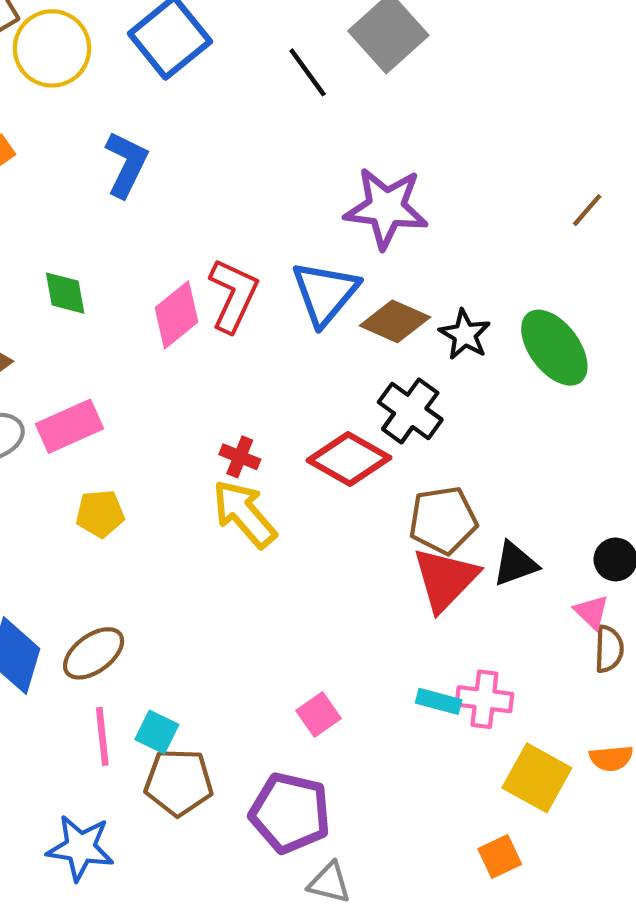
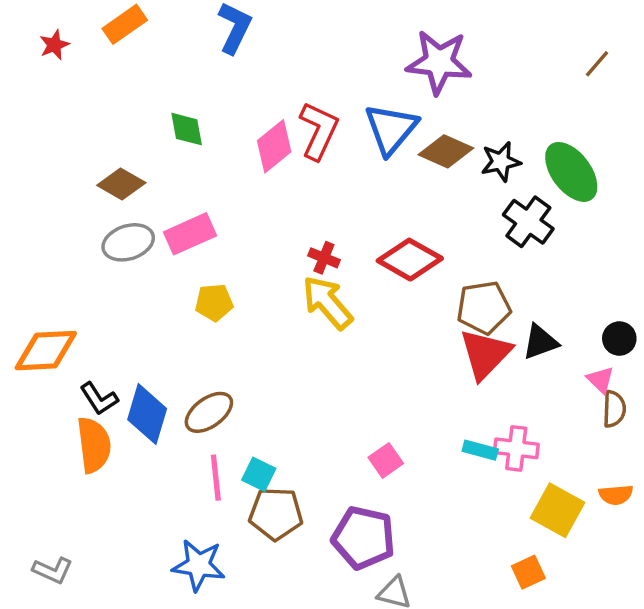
black star: (465, 335) -> (501, 162), turned 30
black cross: (410, 411) -> (528, 222), moved

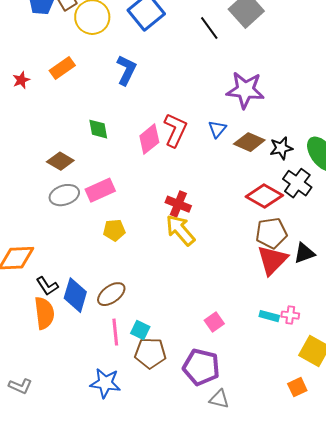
blue triangle: (391, 129) -> (217, 129), size x0.6
red cross: (324, 258) -> (178, 204), size x1.4
red diamond: (410, 260) -> (264, 196), moved
pink cross: (516, 448) -> (290, 315), size x0.7

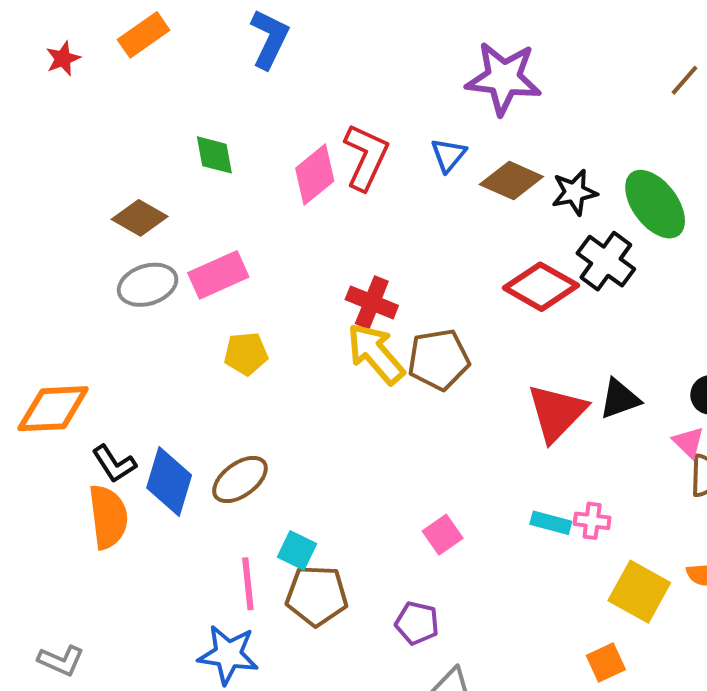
brown pentagon: (271, 233) -> (439, 360), moved
pink line: (115, 332) -> (248, 584), moved
purple pentagon: (201, 367) -> (417, 623), size x0.6

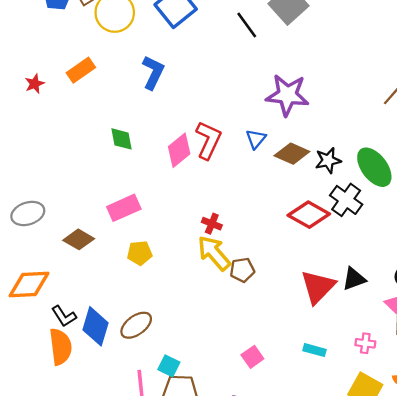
brown diamond: (140, 218) -> (79, 239), moved
gray ellipse: (148, 285) -> (28, 213), moved
red cross: (372, 302) -> (212, 224), size x0.7
brown pentagon: (439, 360) -> (242, 270), moved, size x0.7
pink cross: (592, 521) -> (365, 343), moved

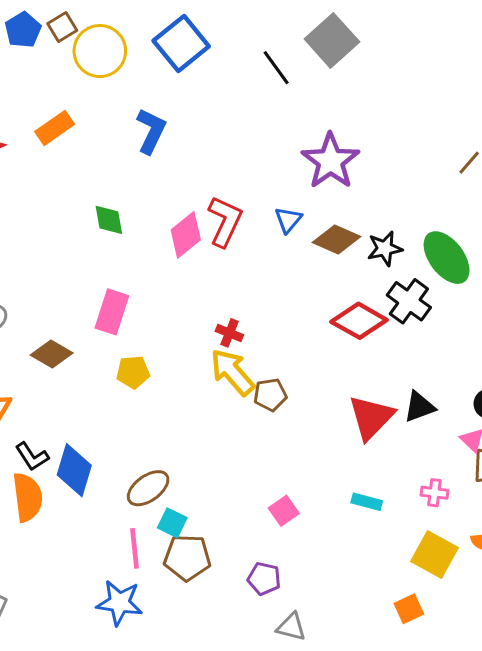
purple star: (287, 95) -> (330, 161), turned 30
pink rectangle: (124, 208) -> (112, 312), turned -48
brown ellipse: (136, 325) -> (148, 488), moved

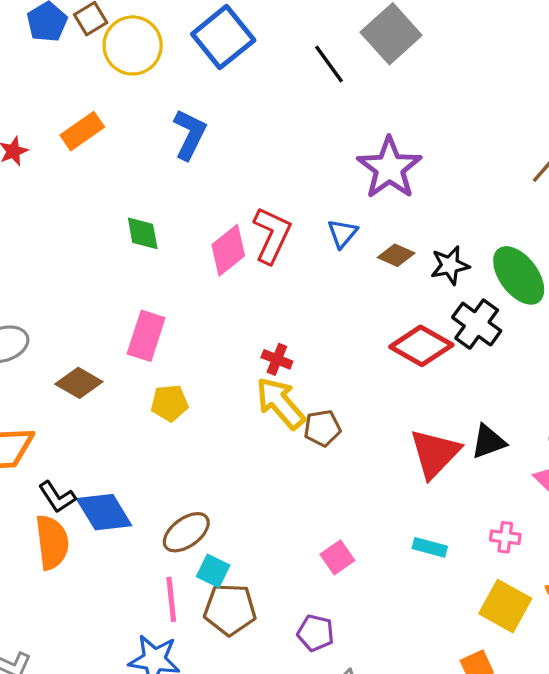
brown diamond: (336, 239) -> (396, 255), size x0.7
blue diamond: (74, 470) -> (104, 512), turned -48

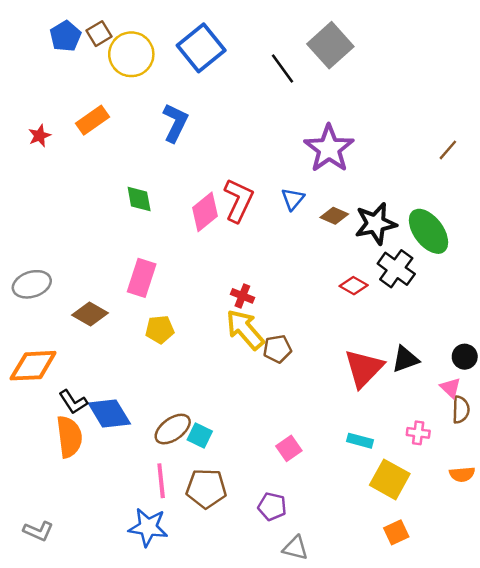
black star: (450, 265) -> (376, 224), size x1.4
red diamond: (421, 346) -> (354, 286), size x0.6
cyan square: (213, 571) -> (200, 435), moved
yellow square: (505, 606) -> (390, 479), moved

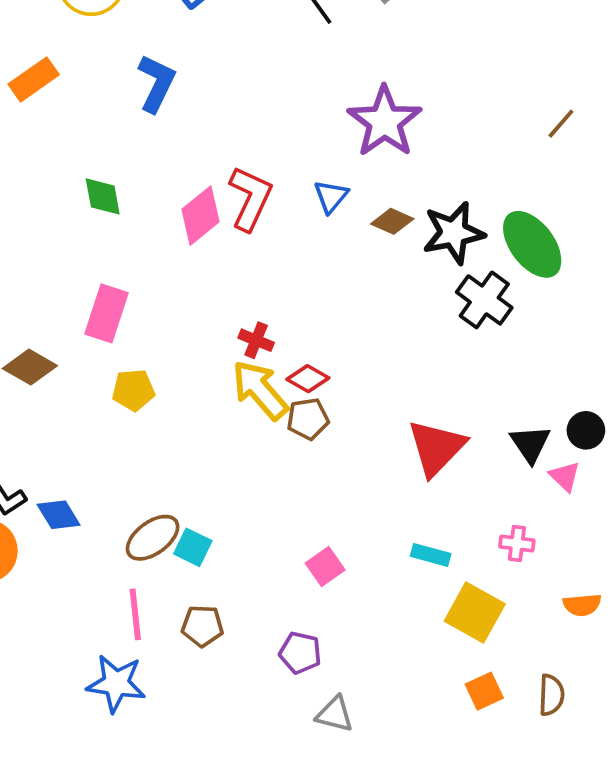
red diamond: (354, 286) -> (308, 379), moved
black triangle: (405, 359) -> (530, 444), moved, turned -44
brown semicircle: (461, 410) -> (551, 695), moved
blue diamond: (109, 414) -> (59, 515), size x0.7
brown pentagon: (206, 488) -> (202, 626), size x0.7

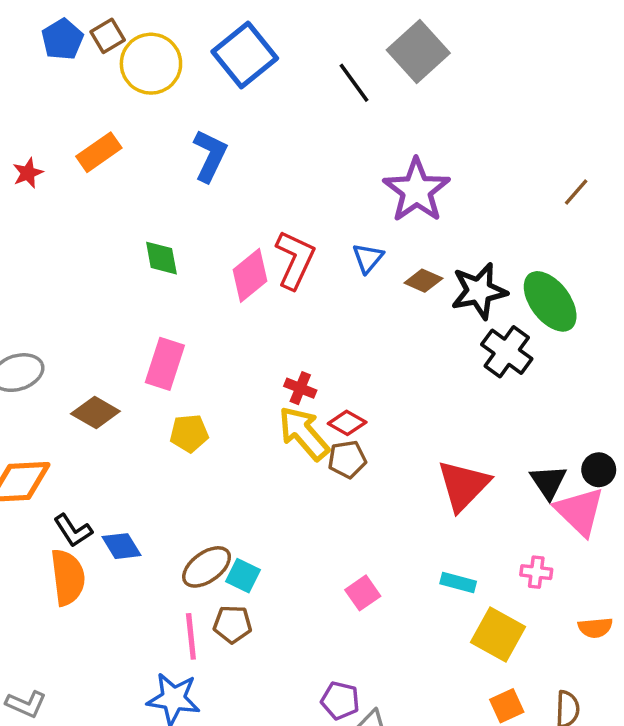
pink triangle: (565, 476) -> (580, 511), size x1.8
brown pentagon: (202, 626) -> (233, 624), moved
purple pentagon: (300, 653) -> (340, 701), moved

